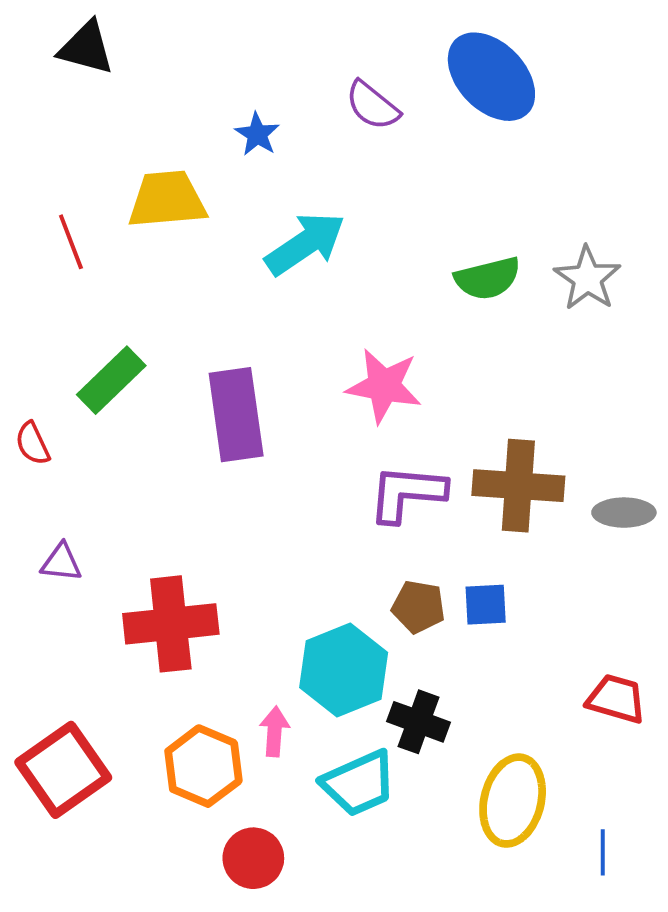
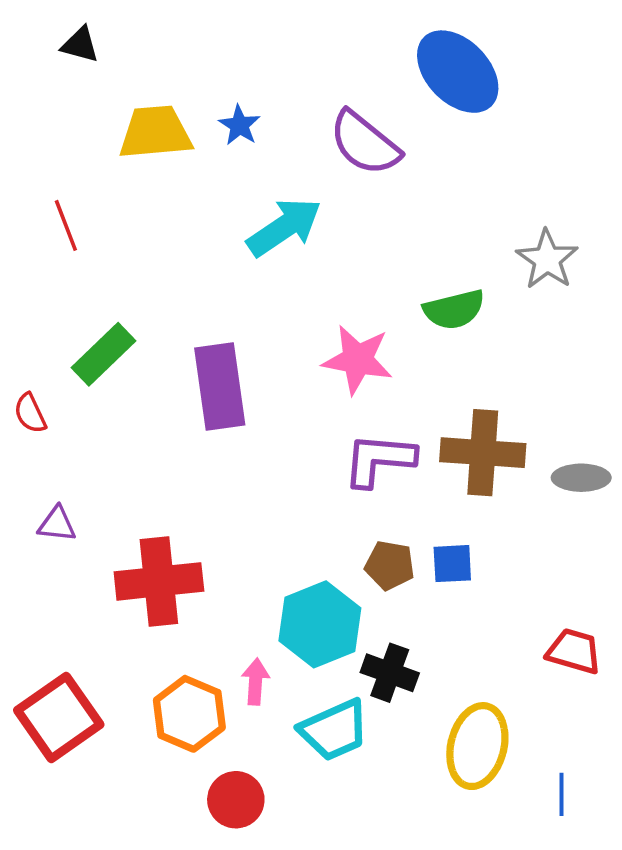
black triangle: (86, 48) -> (80, 45), size x0.7
purple semicircle: (372, 105) -> (365, 143), moved, size x1.4
yellow trapezoid: (167, 200) -> (155, 132), moved
green semicircle: (488, 278) -> (454, 310), moved

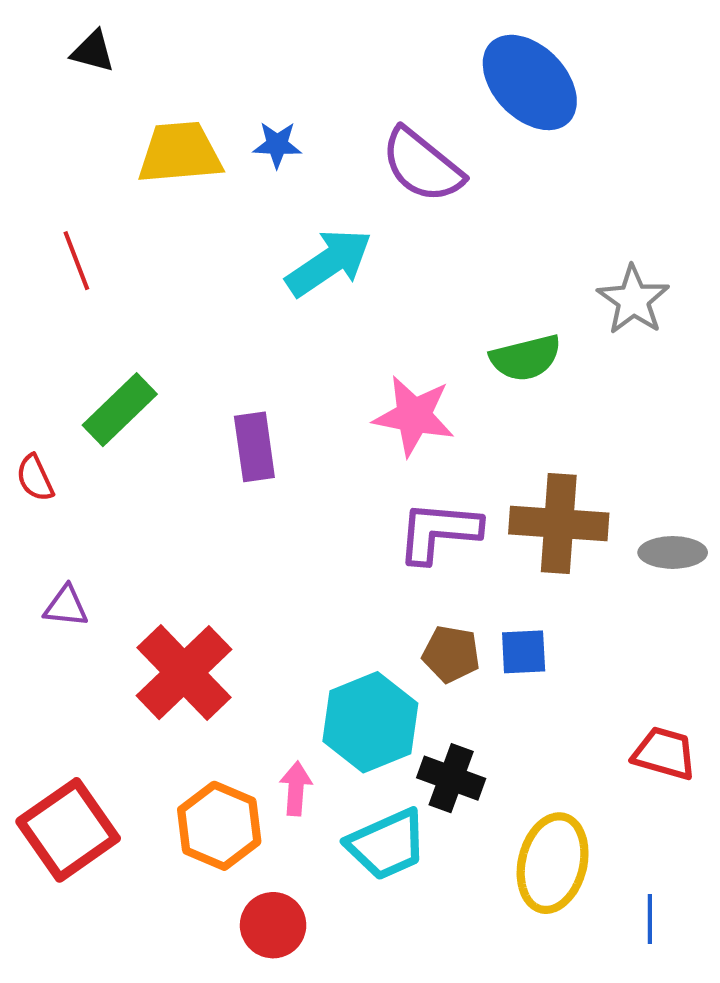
blue star: (239, 125) -> (277, 145), turned -30
purple rectangle: (220, 386) -> (254, 447), size x0.7
red cross: (159, 581) -> (184, 673), turned -38

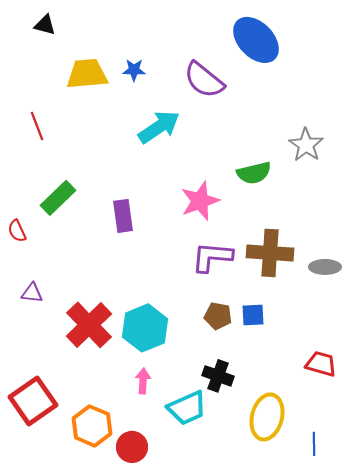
pink star: (414, 416) -> (200, 201), turned -30
cyan hexagon: (370, 722) -> (145, 328), moved
orange hexagon: (219, 826) -> (92, 426), moved

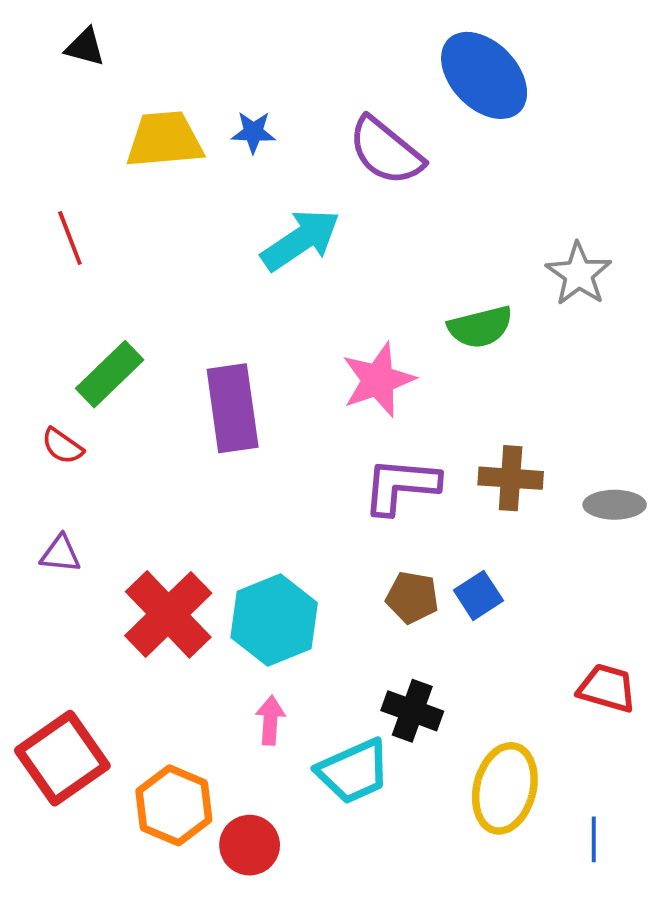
purple rectangle: (123, 216) -> (233, 408), size x1.4
red semicircle: (17, 231) -> (62, 446), moved, turned -30
brown cross: (270, 253) -> (511, 478), size x0.7
blue square: (253, 315) -> (478, 595), turned -30

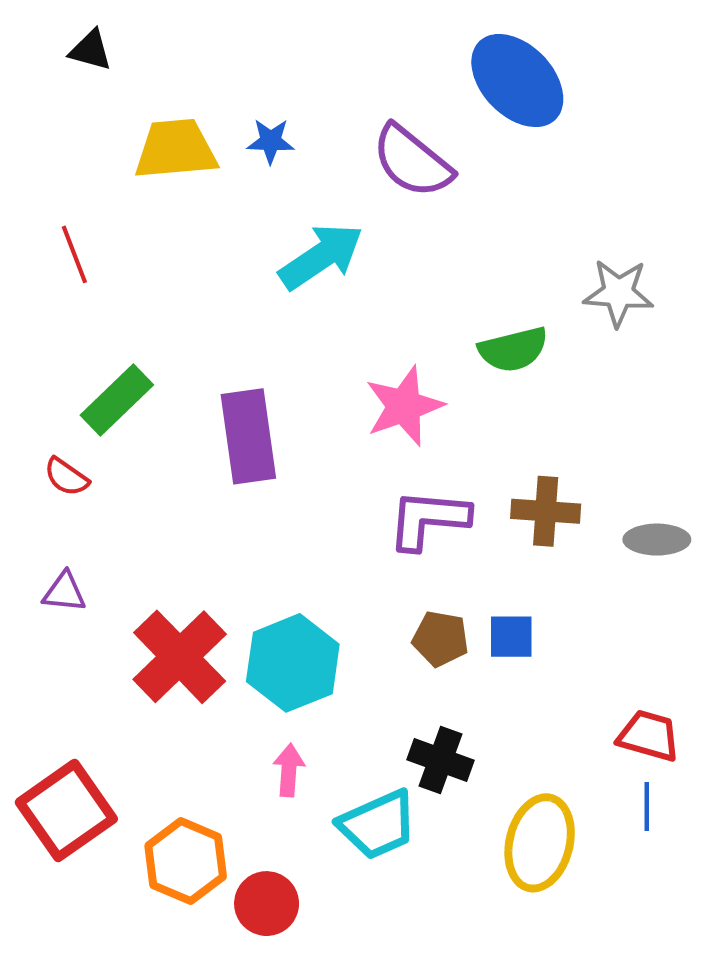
gray star: (579, 274) -> (618, 293), turned -30
blue square: (478, 595) -> (511, 637), turned 33
blue line: (594, 839) -> (647, 806), moved

